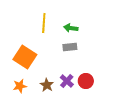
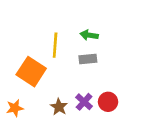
yellow line: (44, 23) -> (55, 45), moved
orange star: (20, 86) -> (15, 108), moved

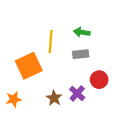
orange square: (31, 72) -> (29, 66), turned 32
red circle: (108, 102) -> (99, 80), moved

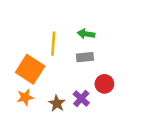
orange square: (29, 66) -> (30, 69), turned -32
orange star: (14, 99) -> (25, 97), moved

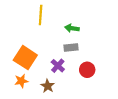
yellow line: (53, 44) -> (41, 15), moved
purple cross: (81, 99) -> (58, 66), moved

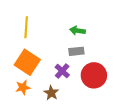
yellow line: (41, 15) -> (26, 27), moved
red circle: (87, 70) -> (94, 75), size x1.5

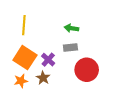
purple cross: (62, 71) -> (48, 60), moved
brown star: (51, 93) -> (43, 78), moved

